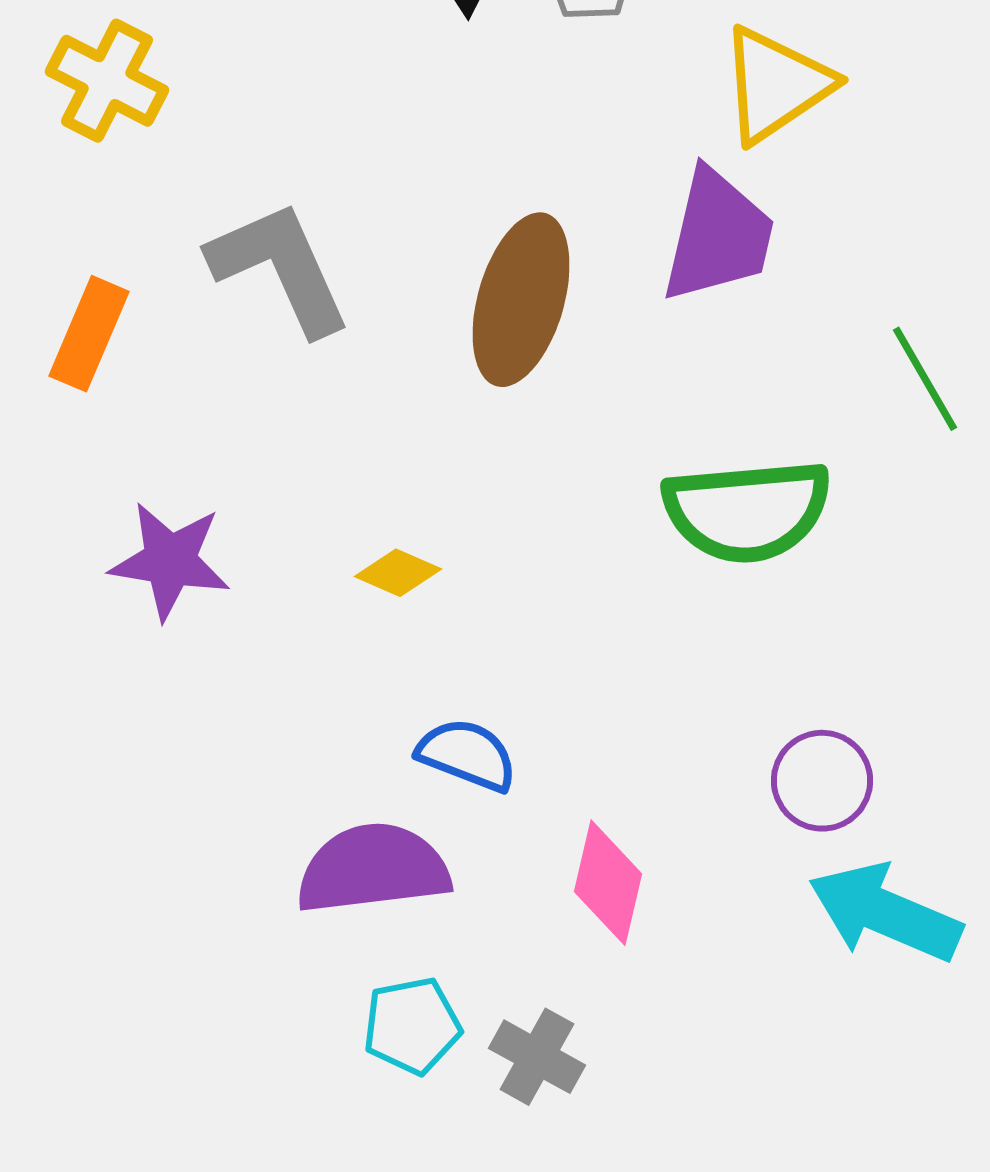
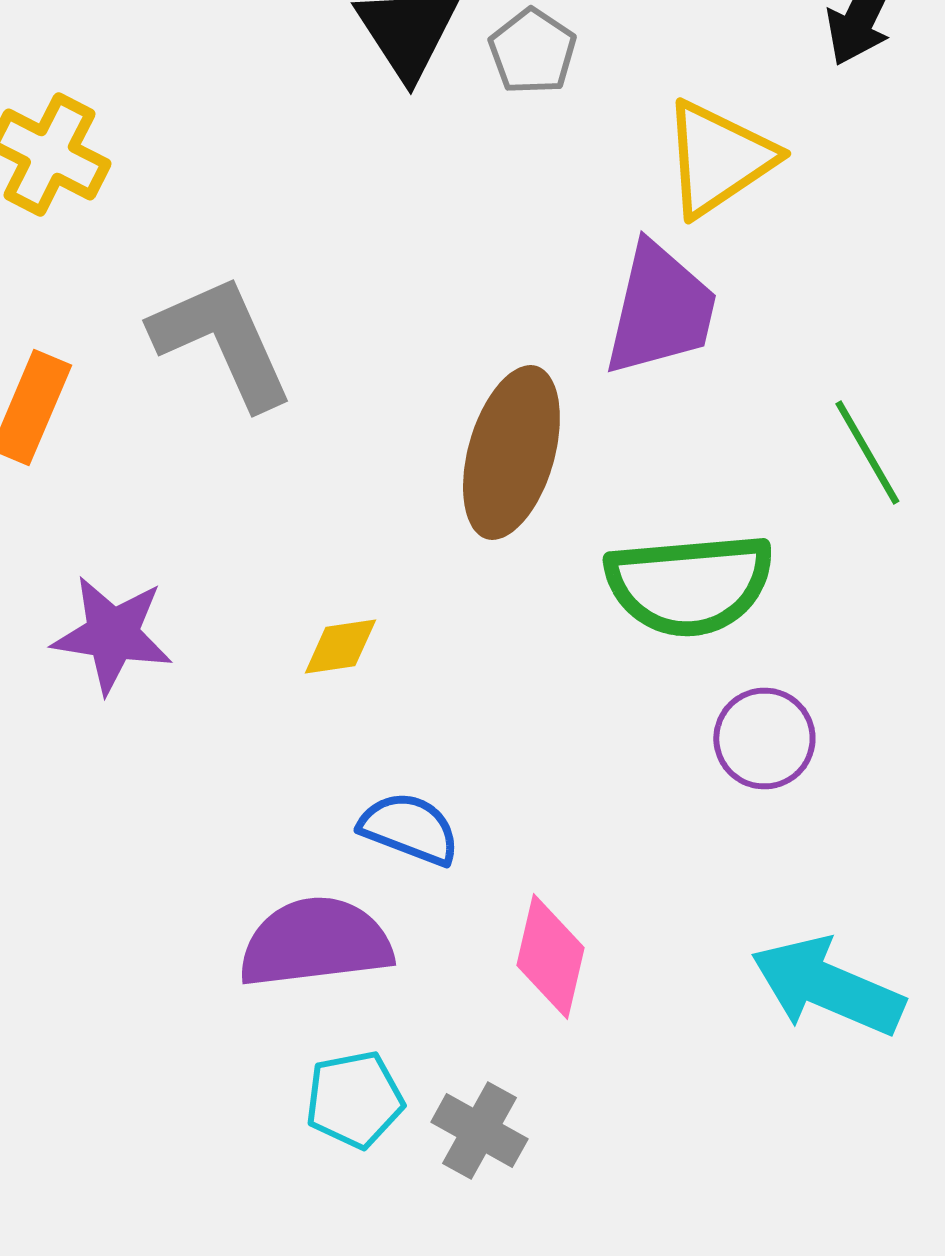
brown ellipse: (521, 300) -> (511, 452), moved
yellow diamond: (398, 573) -> (340, 646), turned -32
purple circle: (822, 781) -> (764, 738), moved

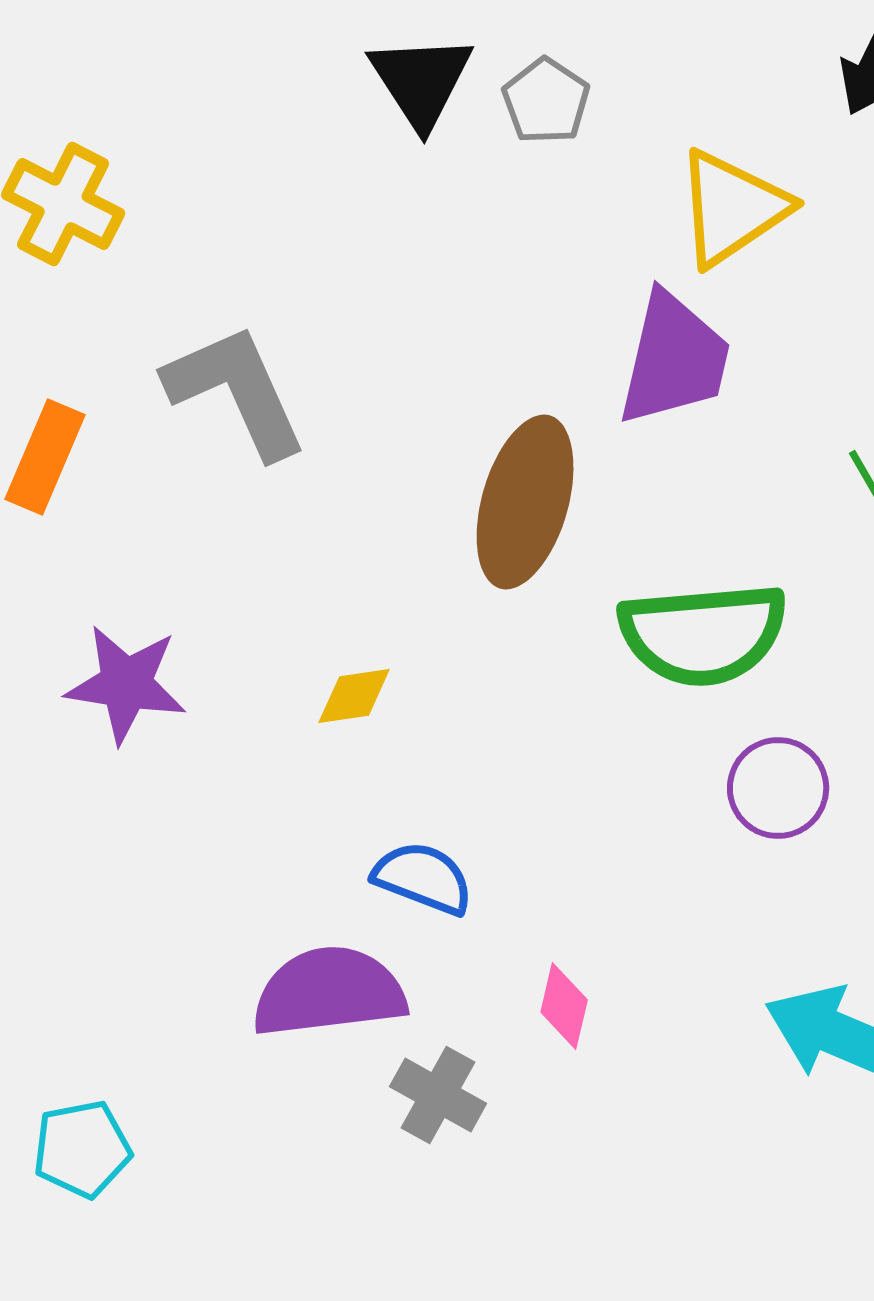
pink diamond: (550, 956) -> (564, 1006), size x0.7
cyan pentagon: (354, 1100) -> (82, 1149), moved
gray cross: (479, 1130) -> (438, 1095), moved

